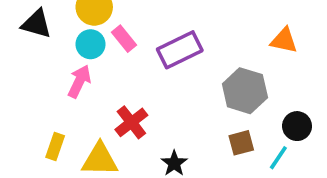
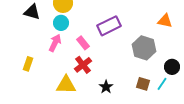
pink rectangle: (124, 39) -> (83, 43), moved
brown square: (241, 143) -> (143, 84), moved, turned 32
yellow rectangle: (55, 147) -> (28, 64), moved

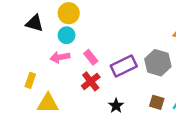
purple rectangle: (109, 26) -> (124, 66), moved
pink arrow: (55, 43) -> (60, 57), turned -126
yellow triangle: (66, 85) -> (48, 103), moved

